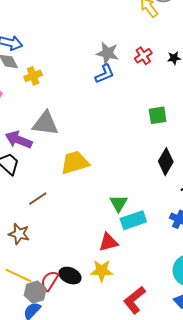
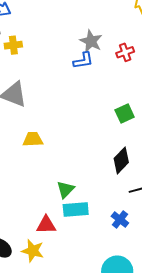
green square: (158, 115) -> (125, 114), turned -30
yellow trapezoid: (75, 162) -> (33, 139), size x0.7

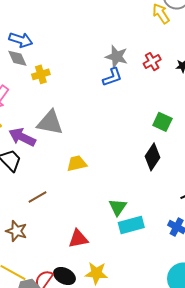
green square: (125, 114) -> (162, 122), turned -30
black diamond: (121, 160) -> (152, 157), moved
red triangle: (46, 225) -> (78, 239), moved

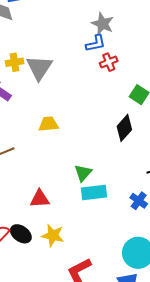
red cross: (152, 62) -> (109, 62), moved
yellow cross: (41, 74) -> (15, 62), moved
gray triangle: (50, 123) -> (39, 68), moved, turned 44

